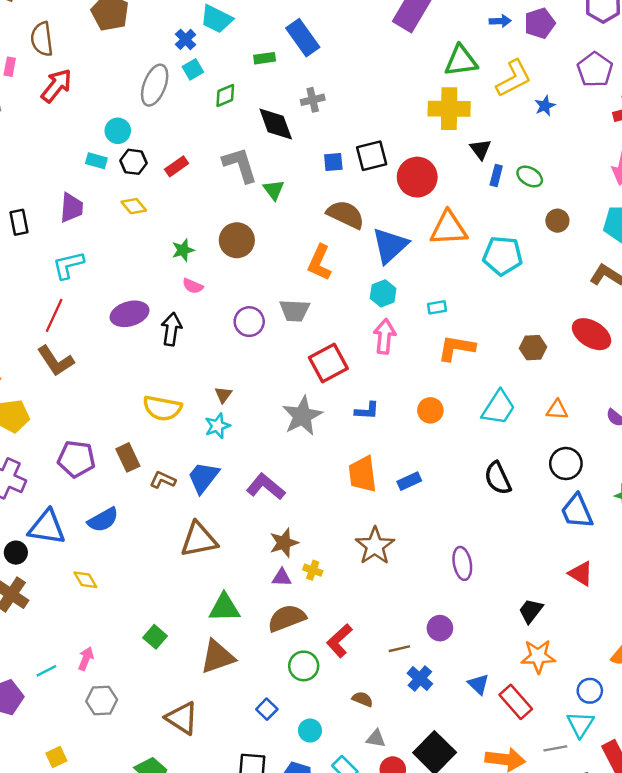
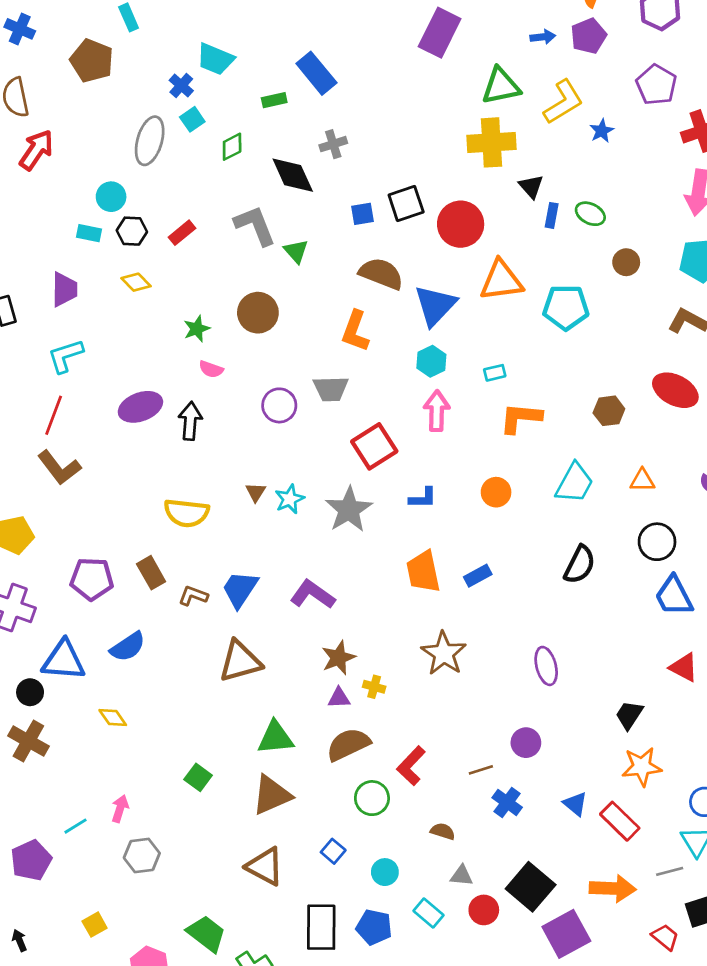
cyan star: (217, 426) -> (290, 499), moved
black semicircle: (498, 478) -> (580, 565), turned -124
brown triangle: (182, 718) -> (265, 866), moved

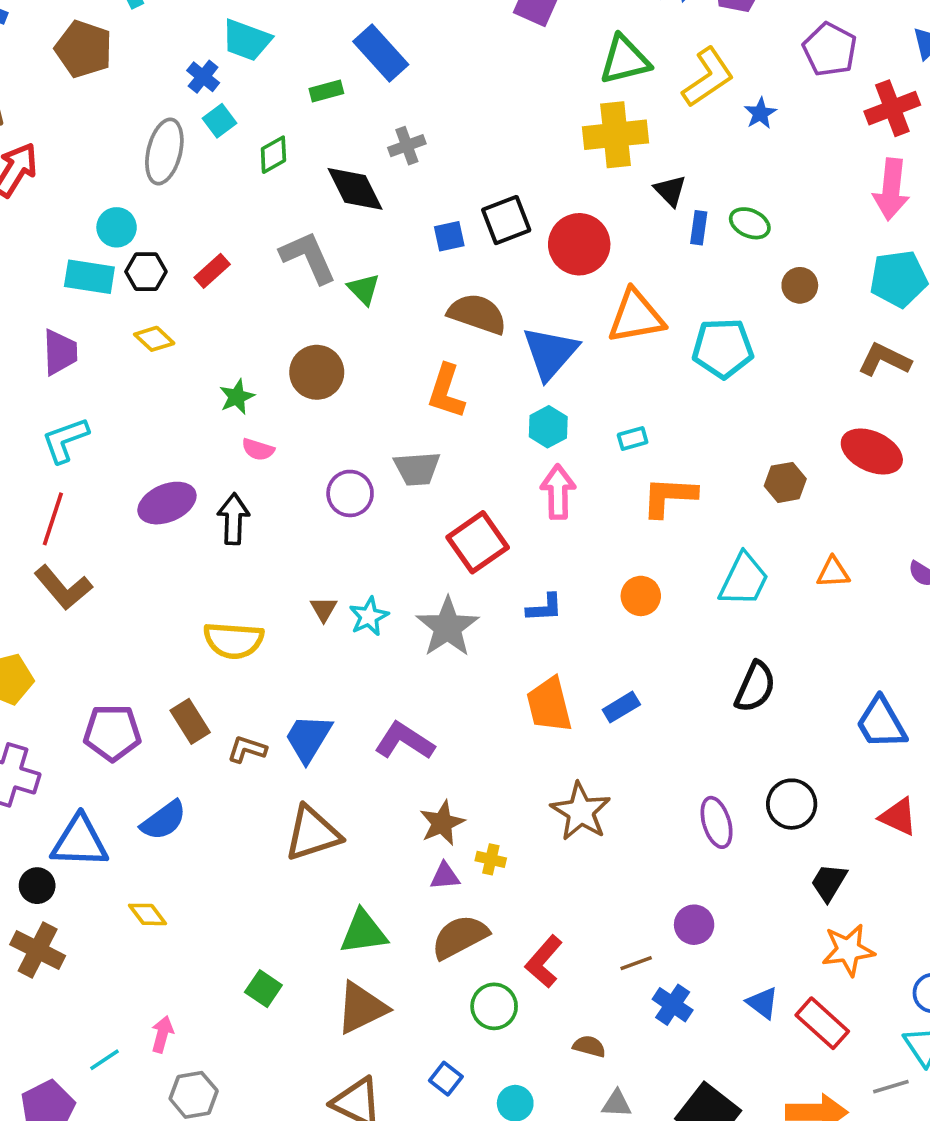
cyan rectangle: (89, 233) -> (89, 277), size x1.5
black circle: (657, 542) -> (792, 804), moved

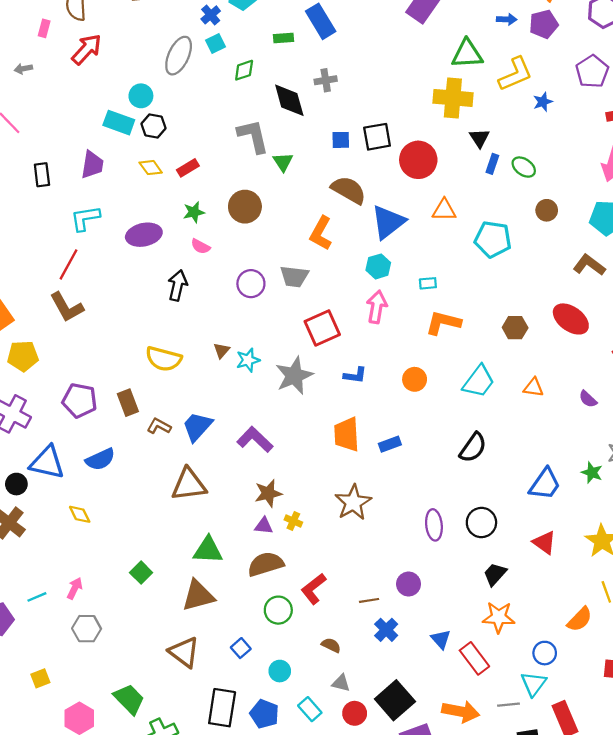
red rectangle: (212, 271) -> (188, 168), moved
orange triangle: (636, 316) -> (444, 210), size x0.7
purple ellipse: (167, 503) -> (144, 235), moved
blue trapezoid: (881, 723) -> (545, 484), turned -126

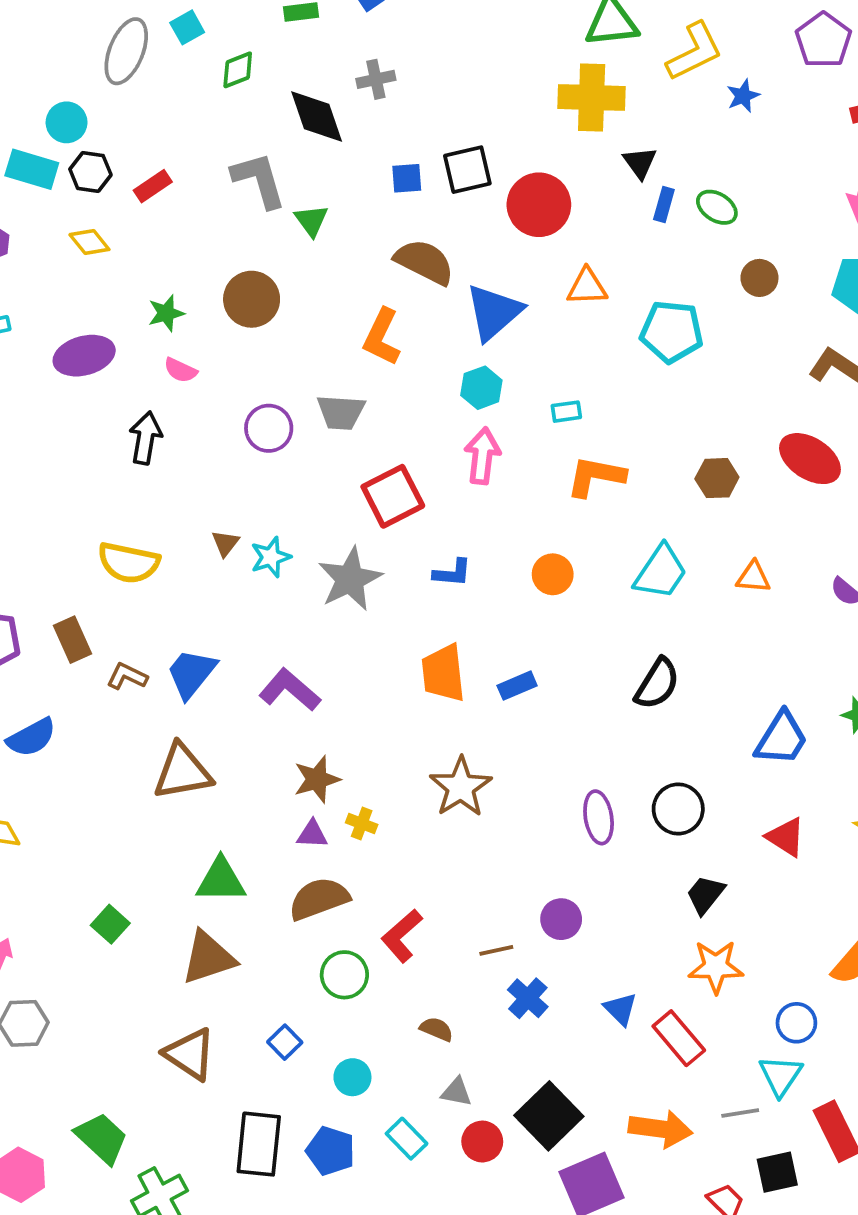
red rectangle: (188, 168) -> (153, 186), moved

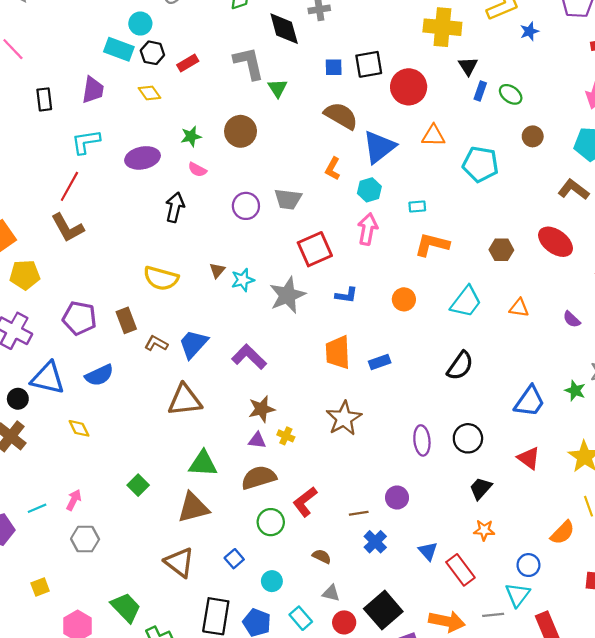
orange L-shape: (382, 337) -> (333, 169), moved, size x0.7
orange star: (716, 967) -> (484, 530), size x0.7

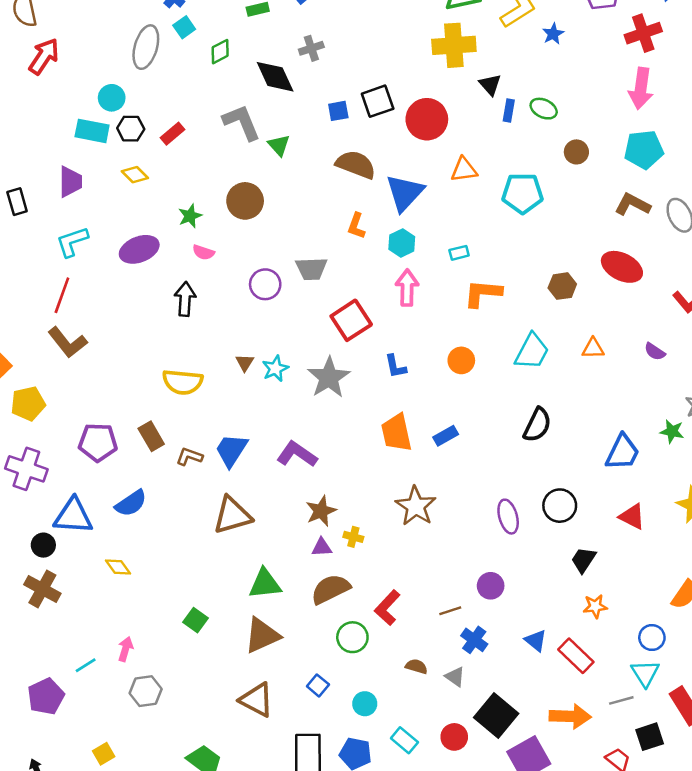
blue L-shape: (346, 295) -> (395, 366), turned 80
gray triangle: (331, 593) -> (455, 677), moved, turned 30

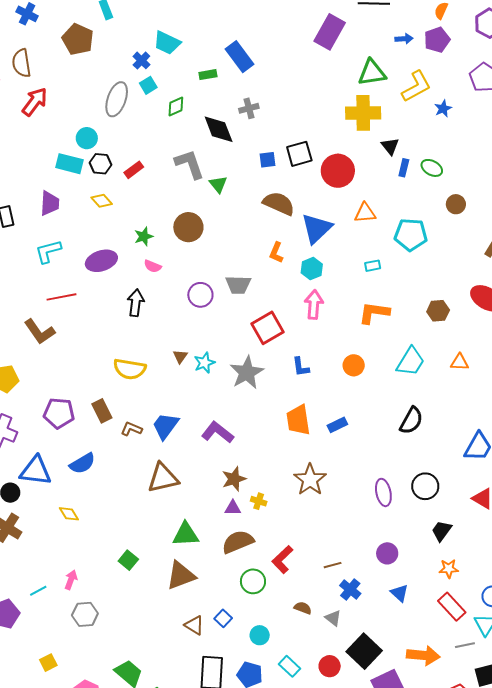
cyan rectangle: (459, 253) -> (373, 266), moved
red line: (62, 295) -> (61, 297), moved, turned 56
purple circle: (491, 586) -> (387, 553), moved
red rectangle: (576, 656) -> (452, 607), moved
brown triangle: (257, 700) -> (194, 625), moved, size x0.7

